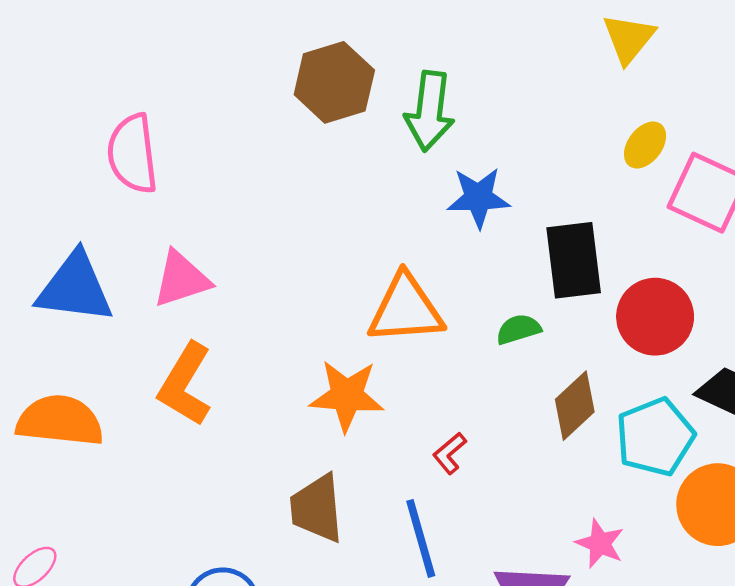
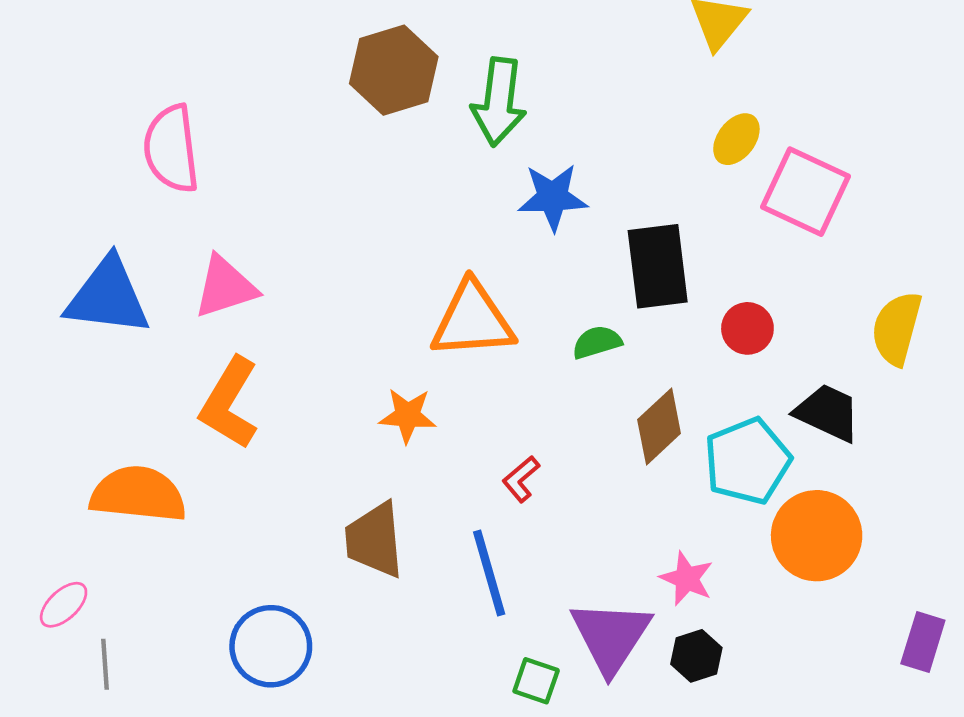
red circle: (655, 317) -> (747, 328), size x0.6
orange star: (347, 396) -> (408, 415), size x0.7
orange semicircle: (60, 421) -> (138, 494), moved

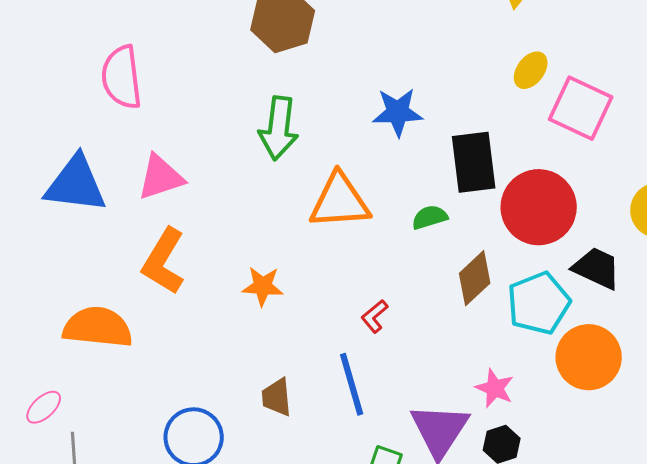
green arrow: (499, 102) -> (279, 128), moved
red circle: (747, 328) -> (539, 207), size x2.0
orange star: (408, 415) -> (263, 286), moved
brown trapezoid: (374, 540) -> (277, 397), moved, size x0.7

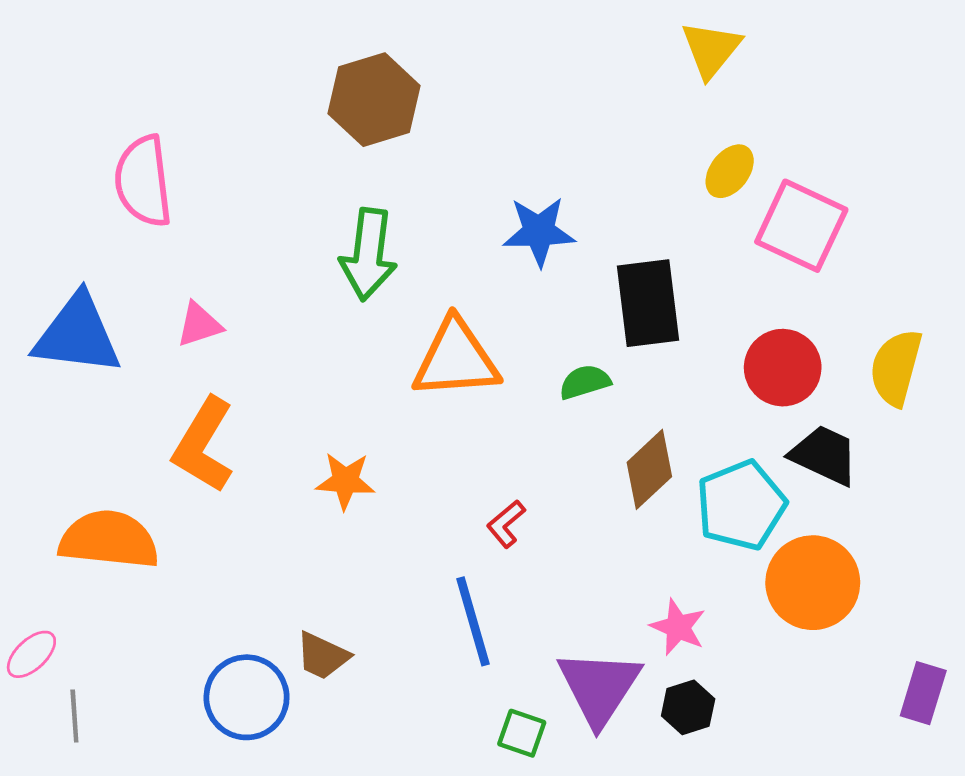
pink triangle: (161, 177) -> (199, 325), size x0.7
red circle: (539, 207) -> (783, 368), moved, size x0.7
brown trapezoid: (277, 397) -> (322, 656), moved, turned -60

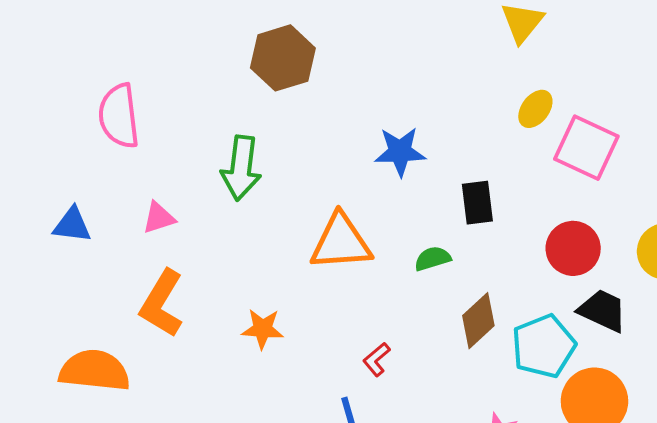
green arrow: (368, 254) -> (241, 168), moved
black rectangle: (648, 303) -> (477, 203), size x0.7
blue triangle: (77, 335) -> (72, 225), size x0.6

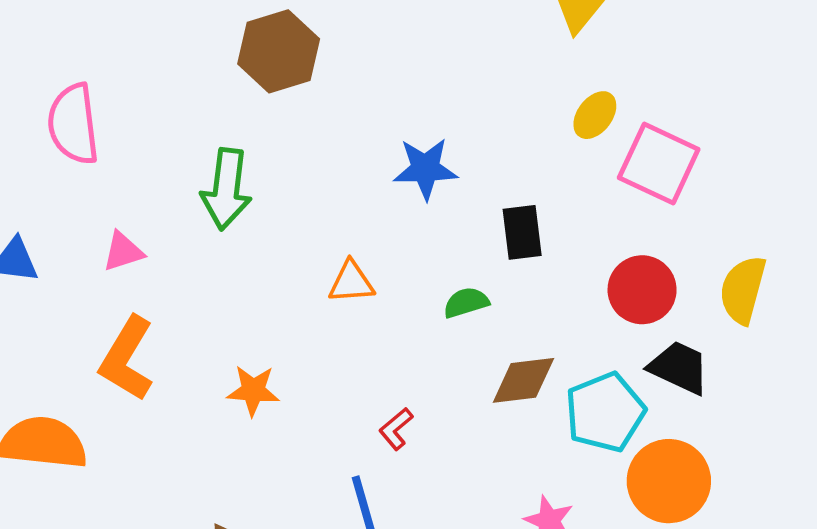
orange triangle: (341, 242) -> (351, 282), size x0.6
brown diamond: (478, 321) -> (523, 380), turned 36

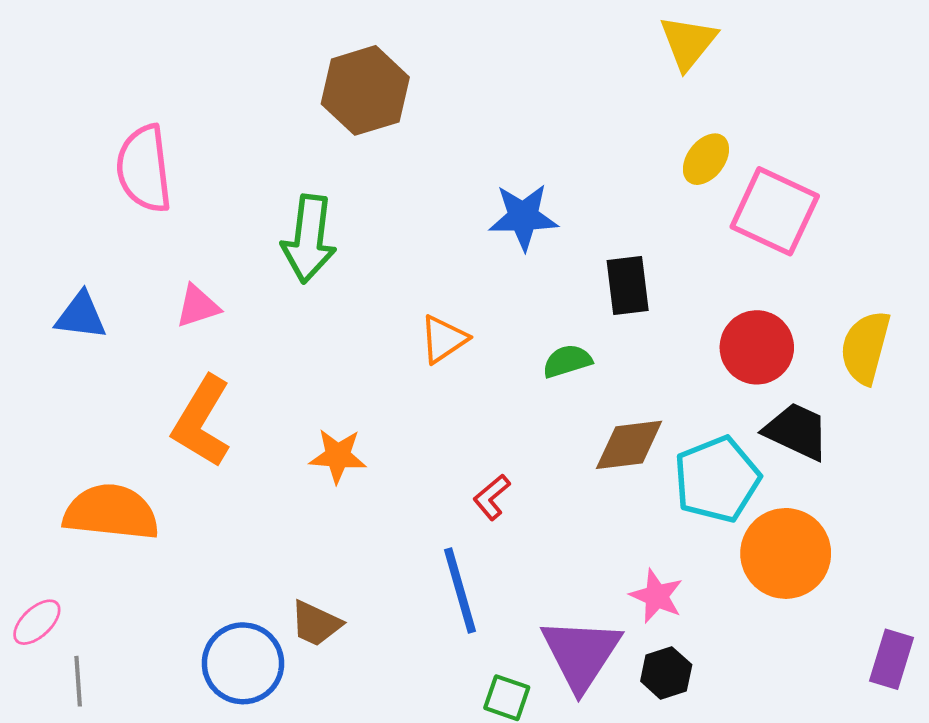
orange triangle: (351, 282) -> (444, 339), turned -30

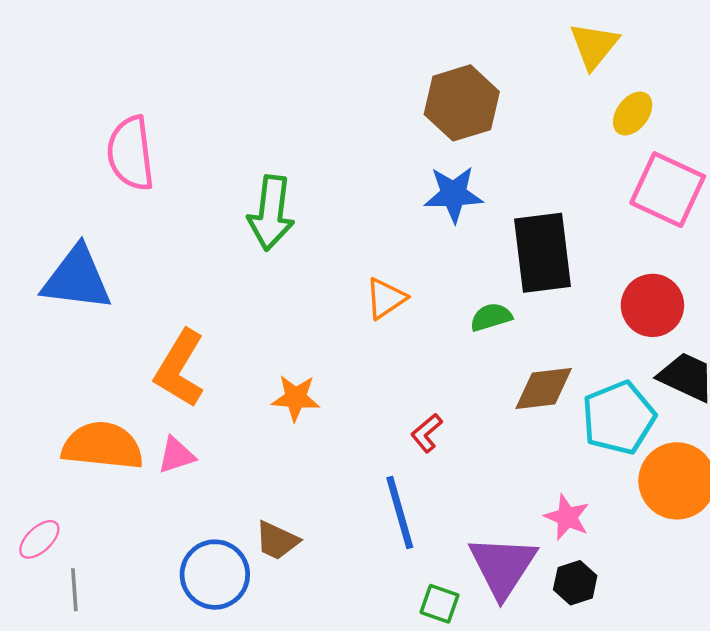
brown hexagon: (365, 90) -> (462, 103), moved
yellow ellipse: (706, 159) -> (633, 113), moved
black rectangle: (628, 286) -> (542, 253), size x1.6
pink triangle: (198, 306) -> (176, 455), moved
blue triangle: (81, 316) -> (77, 278), size x1.6

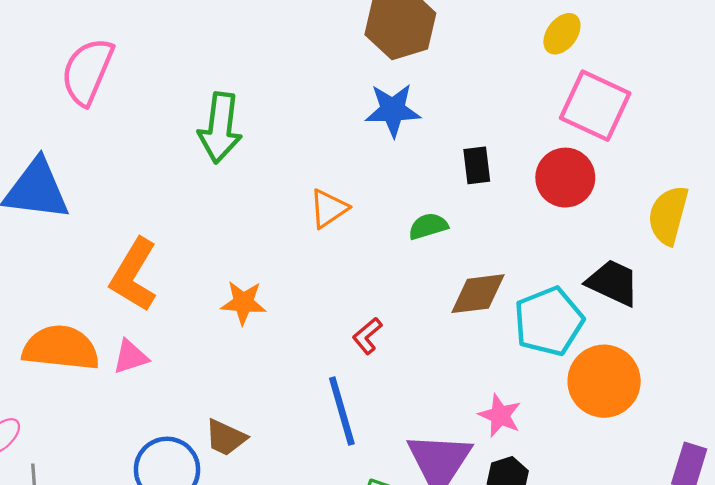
pink semicircle: (131, 153) -> (87, 71), turned 30
black rectangle: (542, 253) -> (477, 165), size x0.5
red circle: (652, 305) -> (565, 178), moved

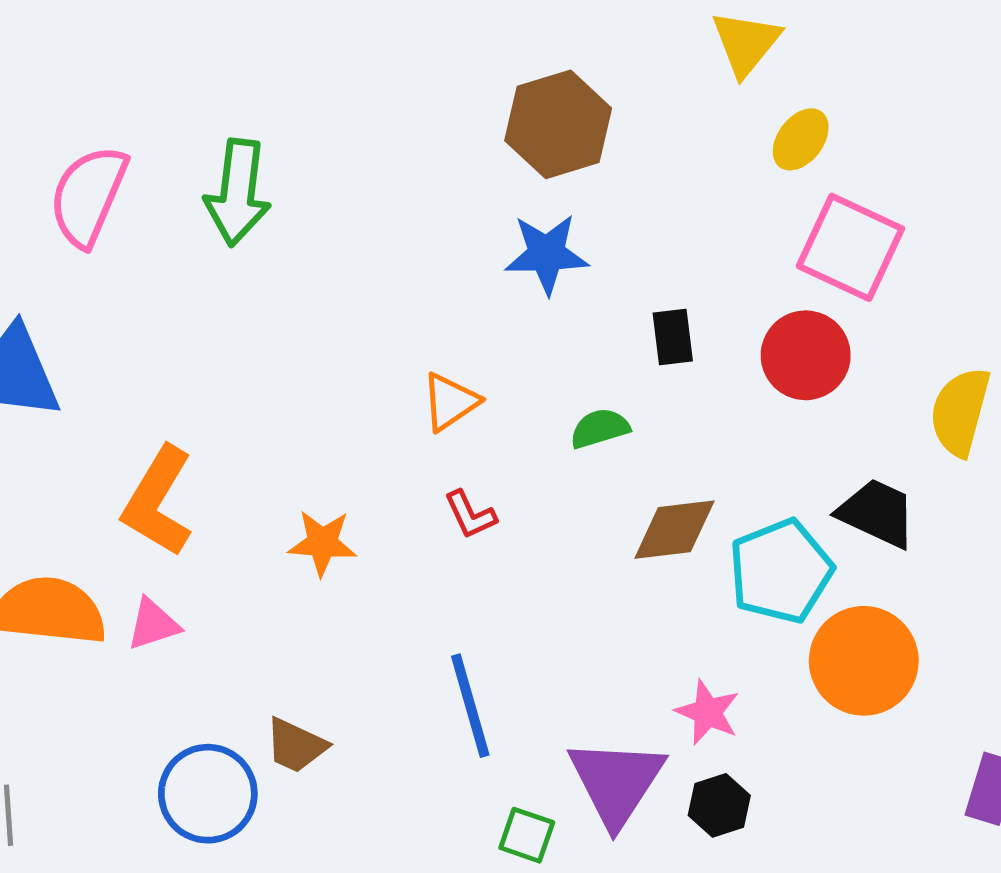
green arrow: (220, 128) -> (238, 193), moved
red L-shape: (367, 336) -> (470, 515), moved, turned -75

